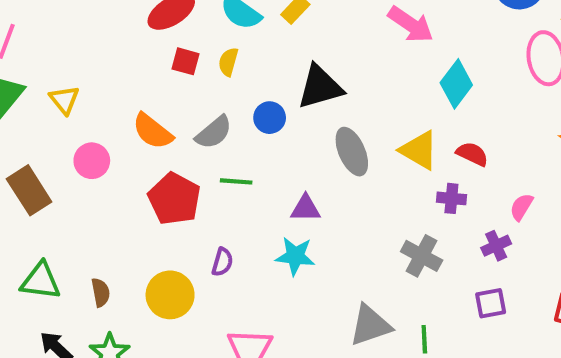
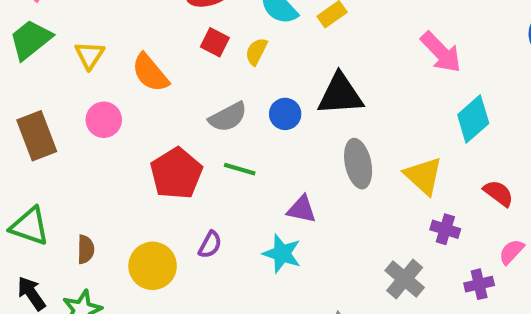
orange semicircle: (153, 131) -> (150, 73), moved
red semicircle: (472, 154) -> (498, 193), moved

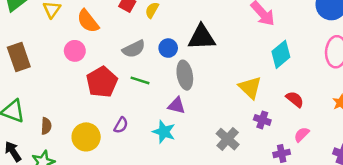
pink circle: (104, 120) -> (75, 51), moved
gray ellipse: (358, 164) -> (185, 75), moved
gray cross: (405, 279) -> (228, 139), moved

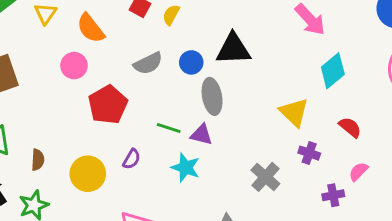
green line: (140, 80) -> (169, 128), moved

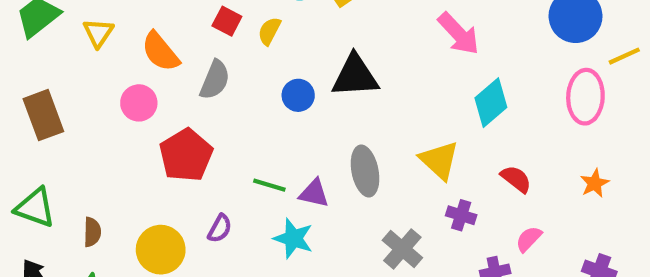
gray semicircle: (148, 63) -> (215, 80), moved, turned -40
gray ellipse: (212, 96) -> (365, 171), moved

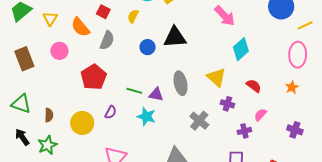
red square: (227, 21) -> (103, 12), moved
pink ellipse: (585, 97) -> (298, 55), moved
pink circle: (139, 103) -> (59, 51), moved

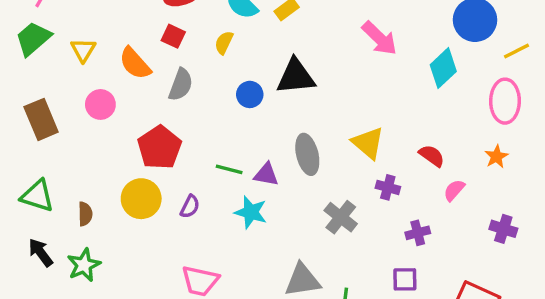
cyan diamond: (241, 49) -> (443, 68), moved
pink semicircle: (260, 115) -> (454, 190), moved
yellow circle: (82, 123) -> (141, 199), moved

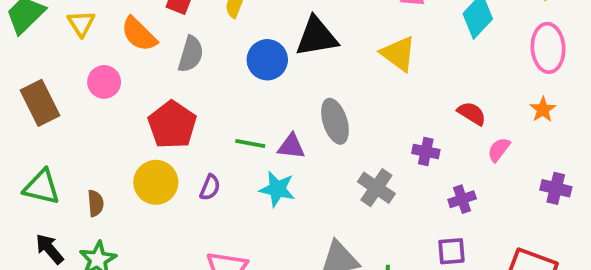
blue circle: (250, 94) -> (267, 60), size x1.4
yellow triangle: (368, 143) -> (398, 54), moved

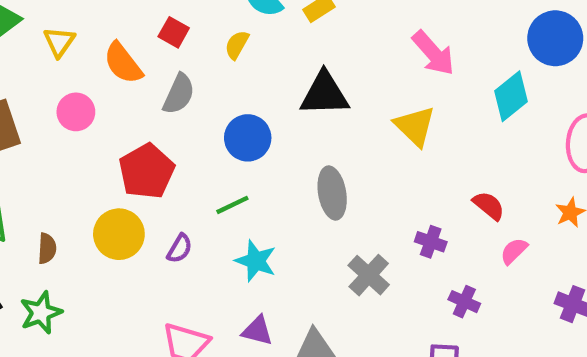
blue circle: (267, 60) -> (248, 138), moved
green line: (250, 143) -> (232, 205), turned -44
purple triangle: (291, 146) -> (257, 331), moved
purple cross: (462, 199) -> (464, 302), turned 35

